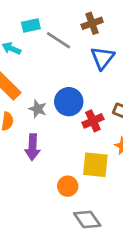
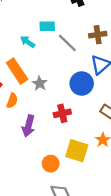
blue circle: (69, 102) -> (82, 84), moved
gray star: (38, 109) -> (40, 83), moved
red cross: (93, 121) -> (62, 113), moved

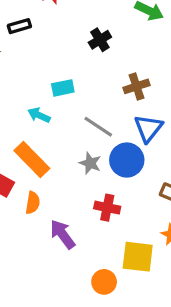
gray line: (67, 43) -> (98, 127), moved
gray star: (40, 83) -> (90, 163), moved
red cross: (62, 113) -> (107, 208), turned 35
purple arrow: (28, 126) -> (62, 234), turned 140

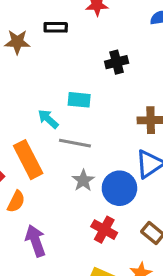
black cross: (100, 40) -> (117, 62), moved
gray line: (98, 127) -> (75, 143), moved, turned -40
red cross: (107, 208) -> (104, 230), moved

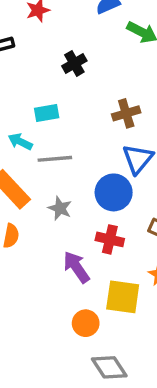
gray star: (83, 180) -> (60, 208), moved
purple arrow: (35, 241) -> (76, 267), moved

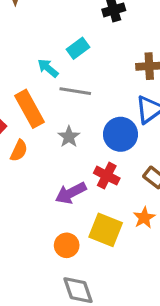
cyan rectangle: (47, 113) -> (78, 48), turned -40
purple arrow: (76, 267) -> (71, 193), turned -96

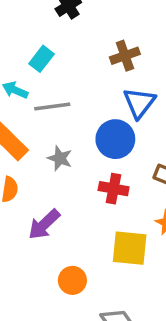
purple arrow: (71, 193) -> (44, 224), moved
orange circle: (67, 245) -> (72, 280), moved

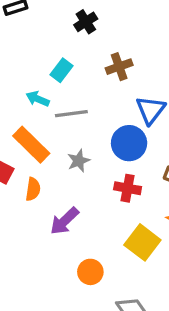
brown cross: (125, 56) -> (119, 67), moved
gray star: (60, 158) -> (79, 161), turned 30
yellow square: (130, 248) -> (142, 242), turned 32

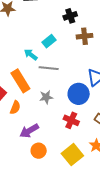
brown cross: (119, 67) -> (85, 36), moved
orange circle: (90, 272) -> (39, 151), moved

